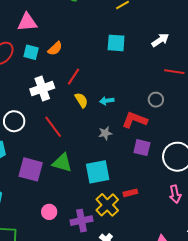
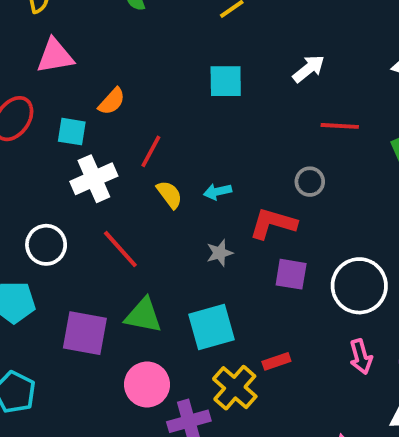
cyan square: (31, 52) -> (72, 132), moved
pink circle: (49, 212) -> (147, 384), moved, size x1.5

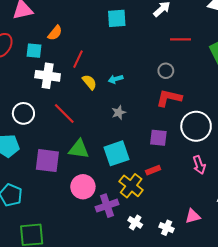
white cross: (94, 179) -> (48, 76), turned 35
red L-shape: (273, 223) -> (169, 98), moved
purple square: (291, 274) -> (158, 138), moved

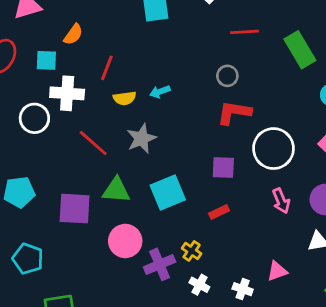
yellow semicircle: (89, 82) -> (125, 98), turned 126
white circle: (23, 113) -> (34, 118), moved
gray star: (119, 113) -> (141, 139), moved, size x1.5
yellow cross: (131, 186) -> (192, 251), moved, size x0.6

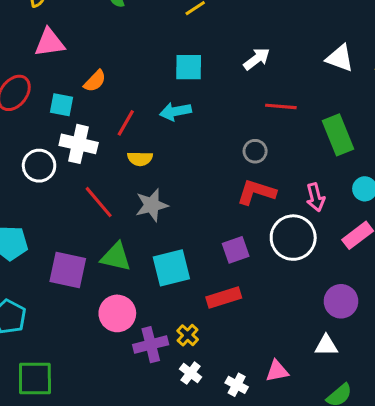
cyan arrow: (160, 92) -> (175, 111), moved, size x1.4
purple square: (223, 168) -> (236, 250), turned -30
pink arrow: (281, 201) -> (315, 197), moved
red rectangle: (219, 212) -> (224, 297), size x1.5

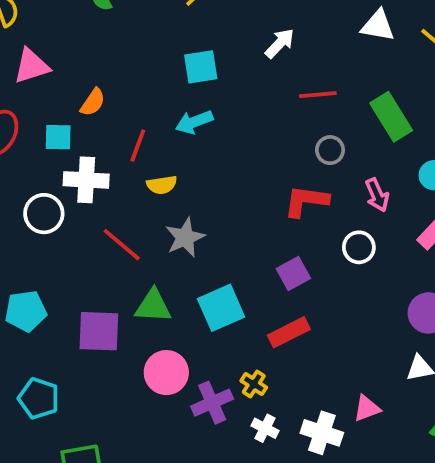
gray circle: (255, 151) -> (330, 150), moved
white circle: (293, 238) -> (359, 247), size x0.6
white cross: (237, 385) -> (322, 433), size x1.5

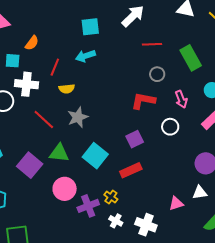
white arrow: (280, 43) -> (133, 16), size x1.4
cyan square: (221, 308) -> (95, 156), turned -30
purple square: (99, 331) -> (30, 165), turned 35
pink triangle: (367, 408) -> (176, 204), moved

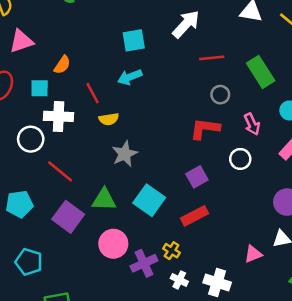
red line: (55, 67) -> (93, 93), turned -48
red line: (44, 120) -> (60, 171), moved

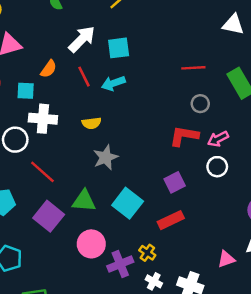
white arrow: (186, 24) -> (82, 39), moved
red line: (93, 93) -> (84, 77), moved
pink arrow: (252, 124) -> (218, 139), moved, turned 85

